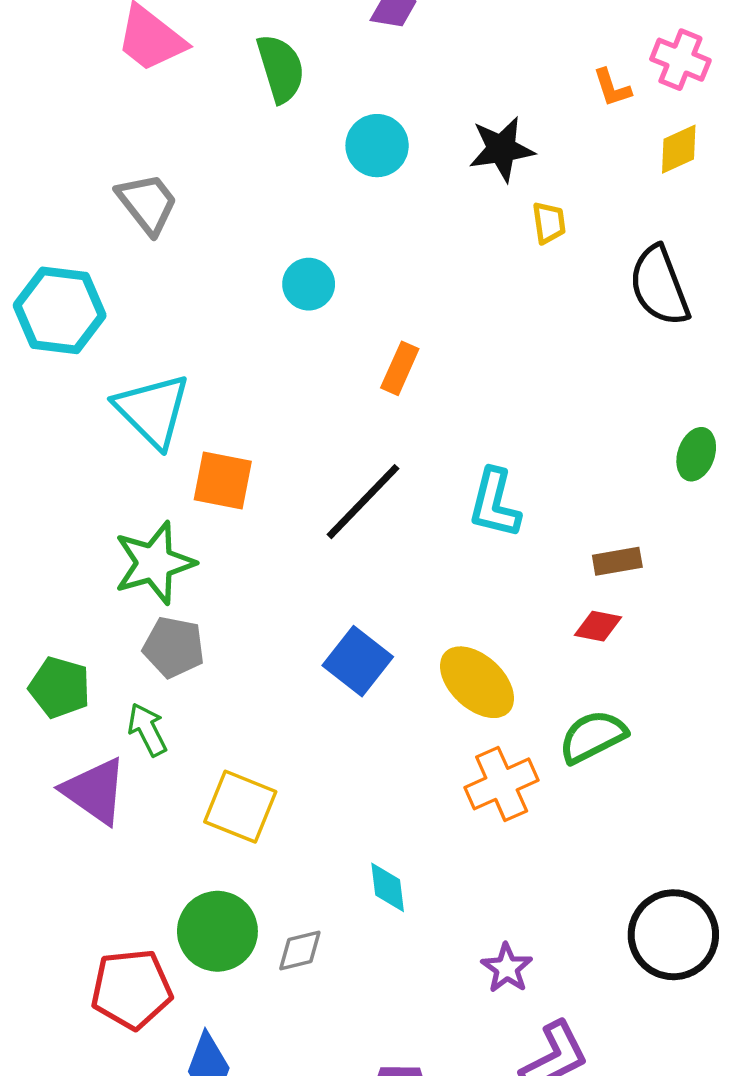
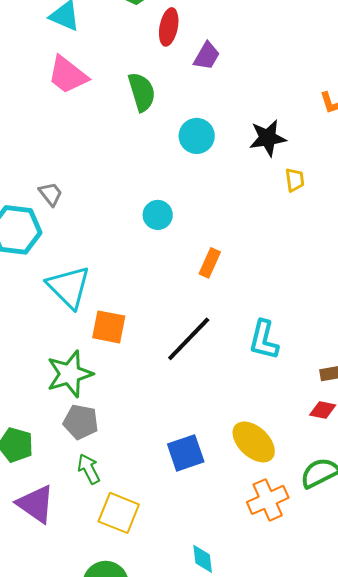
gray trapezoid: (147, 203) -> (51, 194), moved, size x0.7
blue square: (358, 661) -> (186, 453), moved, turned 33
green arrow: (147, 730) -> (89, 469), moved

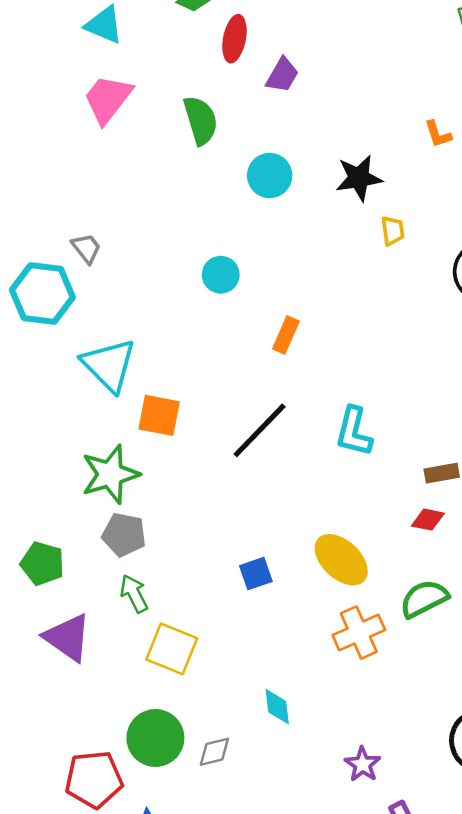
pink trapezoid: (68, 75) -> (108, 99), turned 90
blue square: (186, 453) -> (256, 574), size x0.7

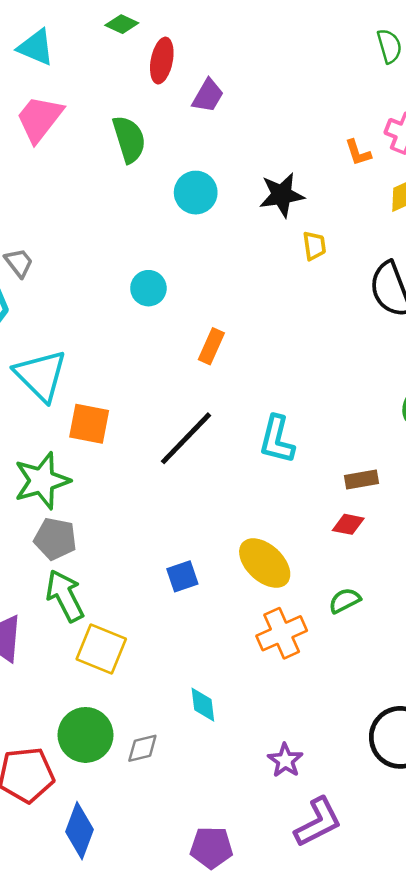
green arrow: (134, 594) -> (65, 596), size x1.4
green semicircle: (424, 599) -> (345, 601), size x0.7

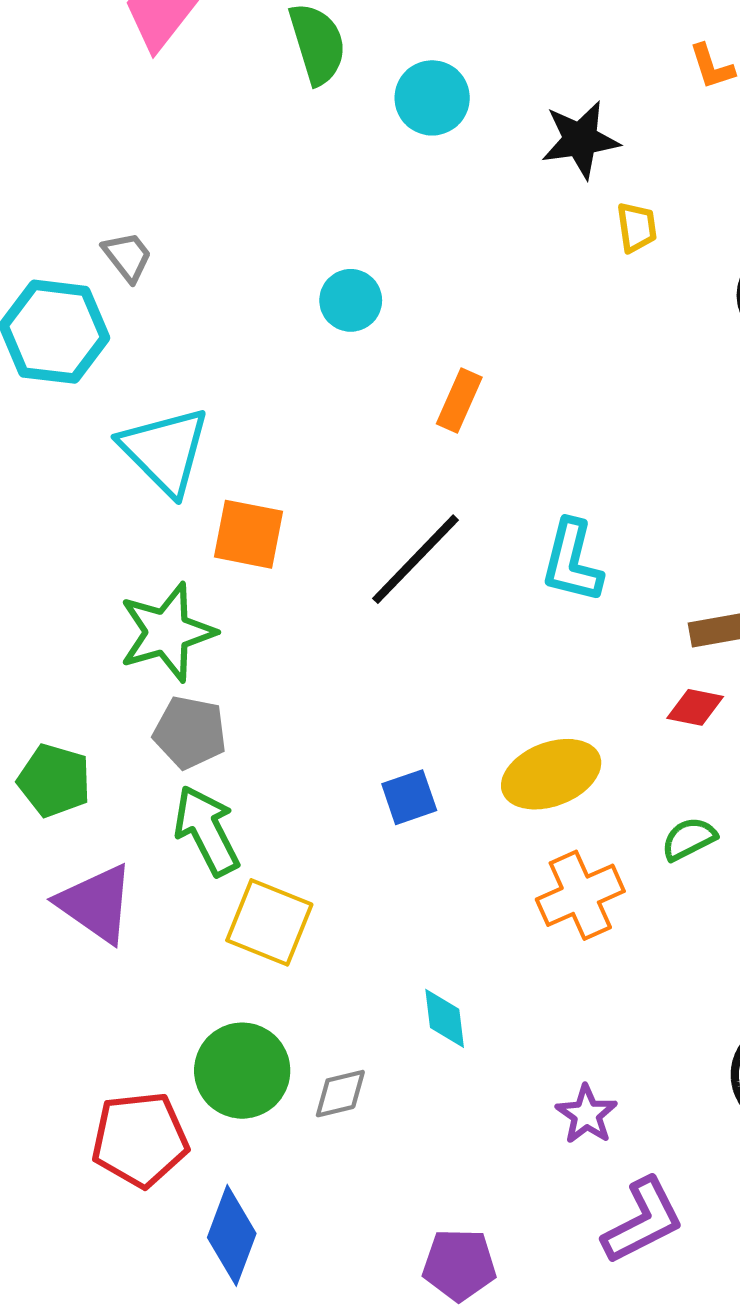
cyan circle: (196, 193) -> (432, 98), moved
yellow ellipse: (265, 563) -> (551, 774), turned -64

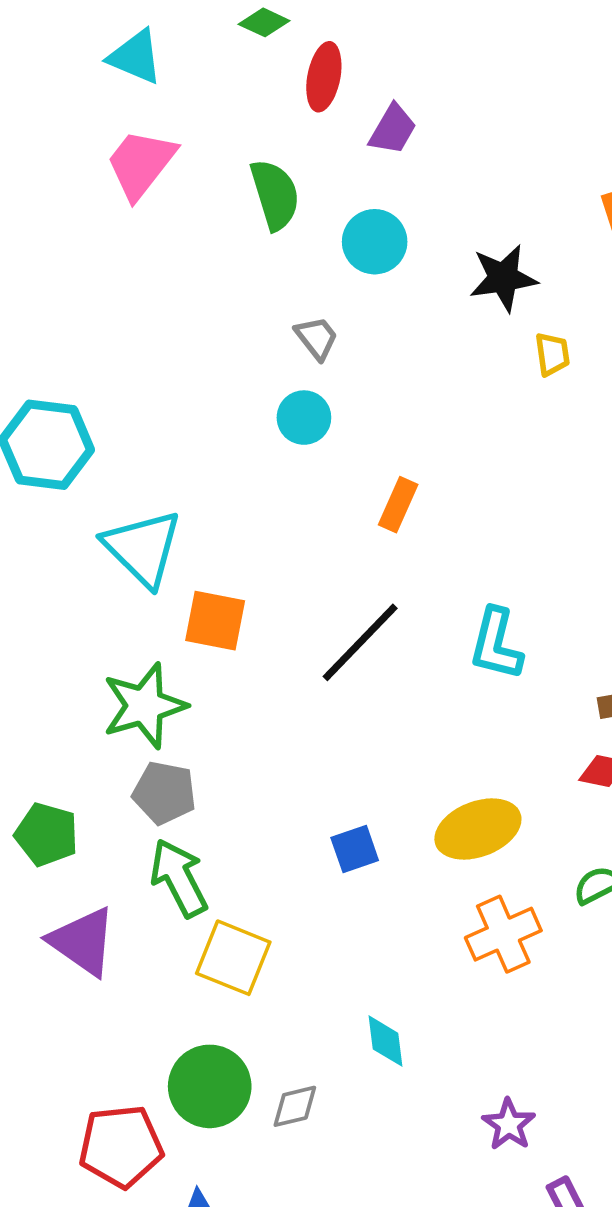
gray trapezoid: (127, 257) -> (317, 338), moved

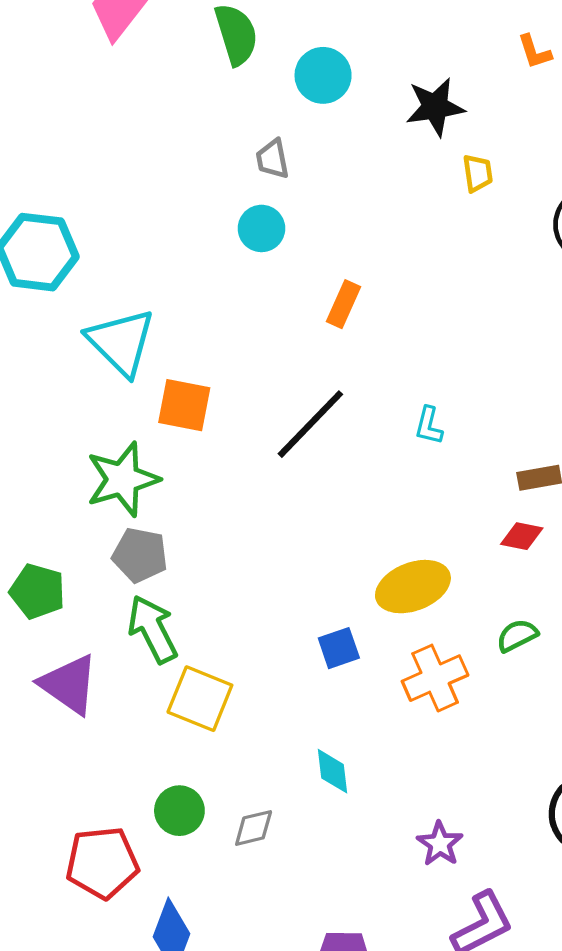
gray trapezoid: (317, 338) -> (273, 159), turned -153
cyan L-shape: (496, 644) -> (429, 426), size x0.6
blue square: (355, 849) -> (339, 648), moved
green circle: (210, 1086) -> (179, 811), size x0.7

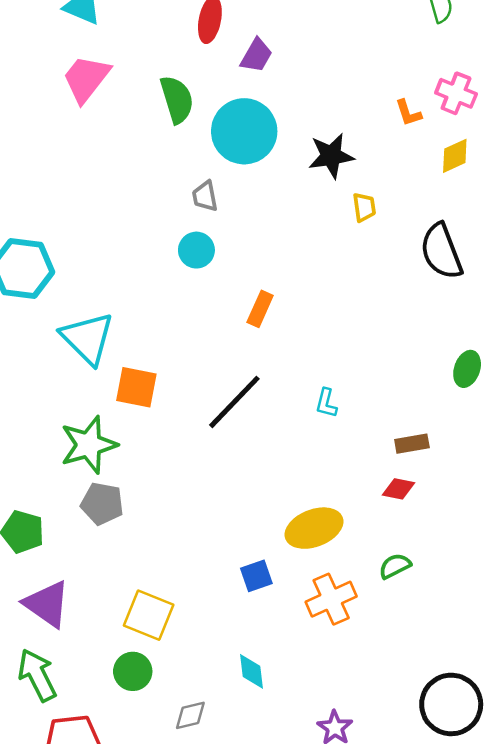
cyan circle: (323, 75) -> (244, 131), size x1.5
green arrow: (153, 629) -> (37, 675), moved
green circle: (179, 811) -> (133, 671), moved

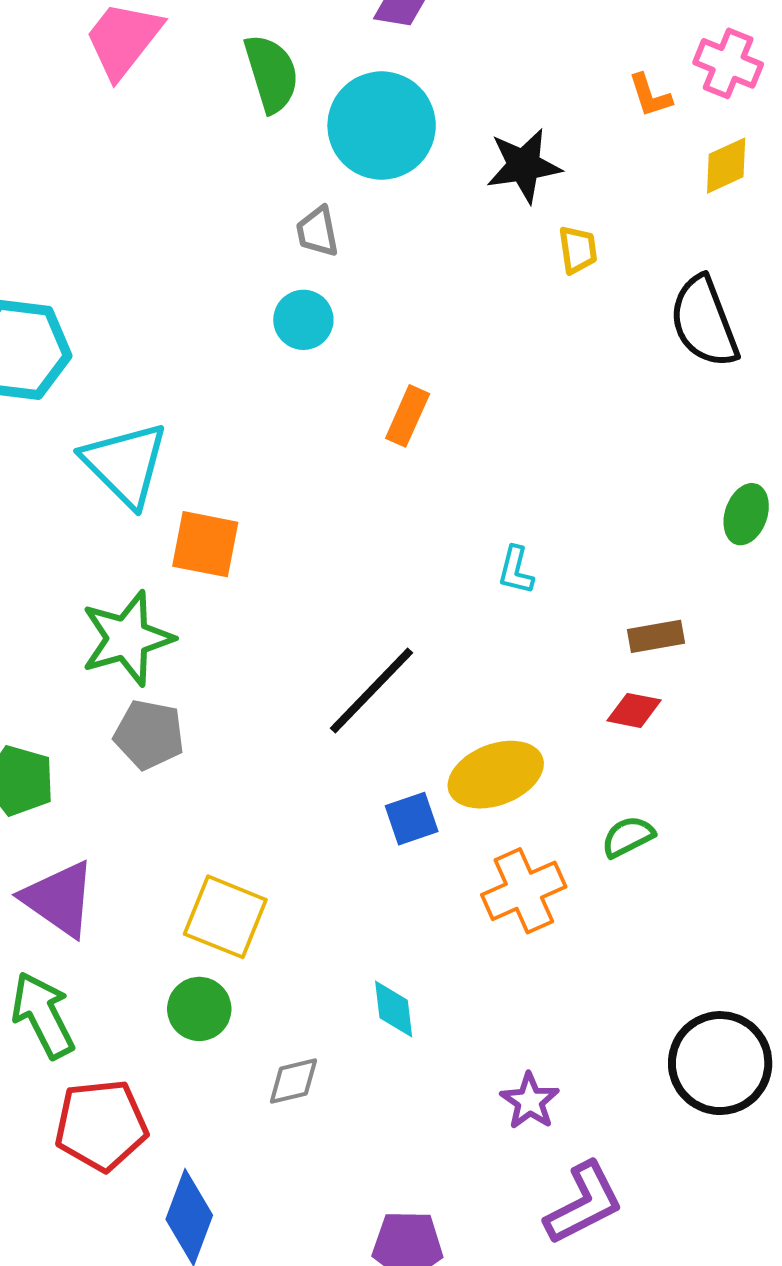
black line: (234, 402) -> (372, 690), moved
blue square: (256, 576) -> (412, 819), moved

